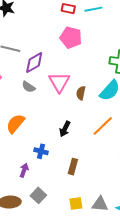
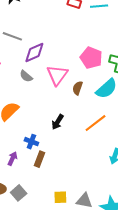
pink pentagon: (71, 37) -> (91, 58), moved
brown rectangle: (73, 167) -> (39, 159), moved
gray square: (38, 195) -> (19, 193), moved

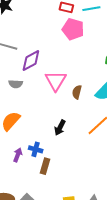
pink pentagon: (91, 58) -> (73, 29), moved
gray semicircle: (26, 76) -> (16, 84), moved, turned -32
purple arrow: (12, 159) -> (18, 155), moved

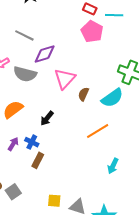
gray semicircle: (16, 84) -> (25, 74), size x1.6
black arrow: (60, 128) -> (47, 118), moved

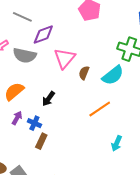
purple arrow: (13, 144) -> (17, 118), moved

